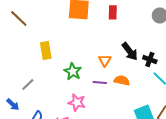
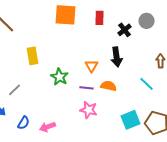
black arrow: (130, 51) -> (116, 57), turned 30
black cross: (150, 59) -> (124, 30), moved, turned 32
pink star: (77, 102) -> (88, 110), moved

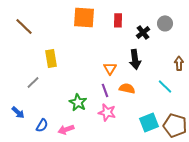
green star: (60, 77) -> (78, 102), moved
purple line: (86, 88) -> (105, 90), turned 64
gray line: (14, 90) -> (33, 82), moved

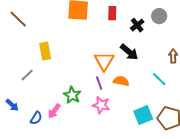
black arrow: (135, 59) -> (129, 52), turned -42
orange triangle: (110, 68) -> (104, 61), size x1.5
pink arrow: (66, 129) -> (54, 111), moved, turned -35

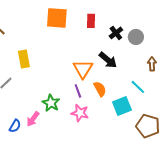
gray circle: (159, 16) -> (136, 37), moved
orange semicircle: (121, 81) -> (100, 89), turned 49
cyan square: (143, 115) -> (122, 106), moved

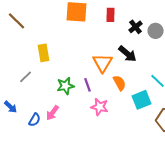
purple line: (78, 91) -> (88, 85), moved
green star: (51, 103) -> (66, 86), moved, turned 30

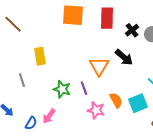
red rectangle: (110, 15) -> (107, 18), size x1.5
gray line: (26, 77) -> (22, 80), turned -64
orange semicircle: (120, 83) -> (116, 100), moved
green star: (66, 86) -> (62, 89), turned 30

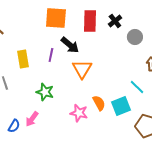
black cross: (132, 30) -> (115, 21), moved
black arrow: (124, 57) -> (70, 45), moved
purple line: (84, 88) -> (51, 55), moved, turned 32

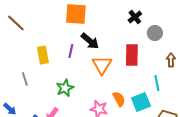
red rectangle: (90, 21) -> (132, 55), moved
cyan line: (137, 87) -> (157, 83), turned 35
green star: (45, 92) -> (65, 88), turned 30

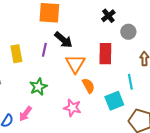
orange semicircle: (119, 99) -> (88, 86), moved

